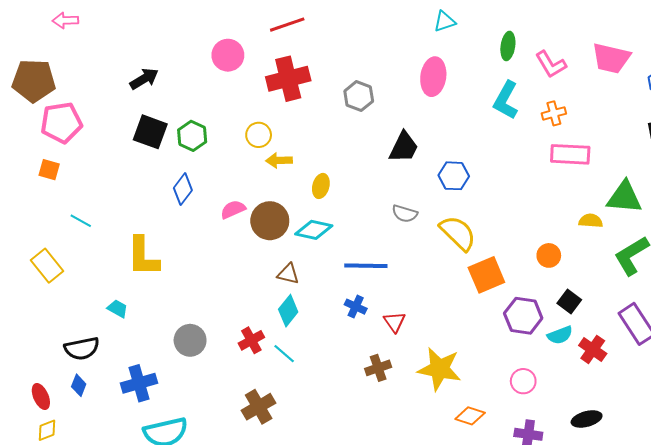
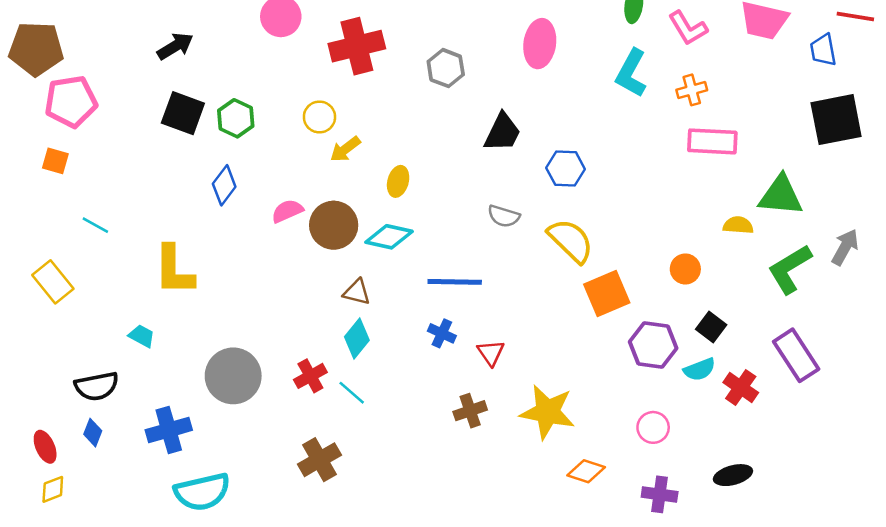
yellow arrow: (279, 160) -> (345, 149), turned -35
gray circle: (190, 340) -> (233, 376), size x1.4

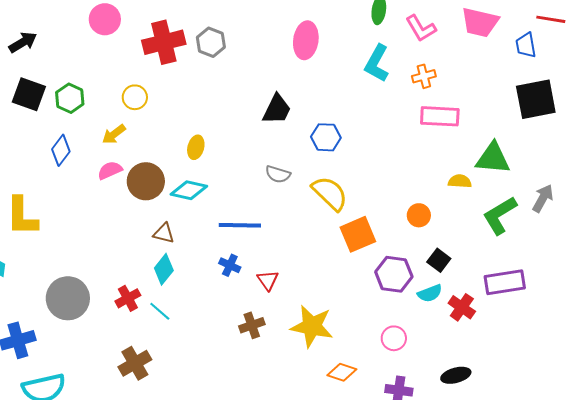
gray hexagon: (446, 68) -> (211, 42), moved
yellow arrow: (345, 149) -> (114, 134), moved
purple rectangle: (796, 355) -> (505, 282), turned -66

